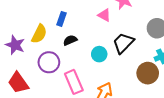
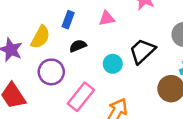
pink triangle: (104, 15) -> (107, 18), moved, turned -40
pink rectangle: (74, 82) -> (81, 97), turned 60

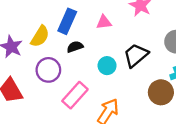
blue rectangle: (68, 20) -> (67, 21), size x1.5

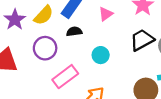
pink triangle: (104, 22) -> (106, 14), turned -40
black trapezoid: (136, 55) -> (142, 40), moved

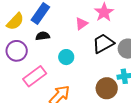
pink triangle: (106, 14) -> (81, 24), moved

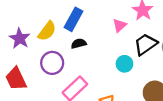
cyan circle: (66, 57) -> (124, 64), moved

